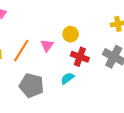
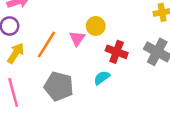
yellow circle: (71, 34) -> (96, 26), moved

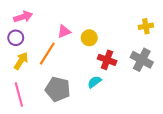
pink triangle: (77, 38) -> (64, 31), moved, turned 32

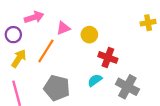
pink arrow: (23, 17) -> (34, 17), moved
gray cross: (142, 60) -> (127, 87), moved

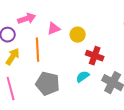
orange line: (46, 51) -> (38, 50), turned -35

